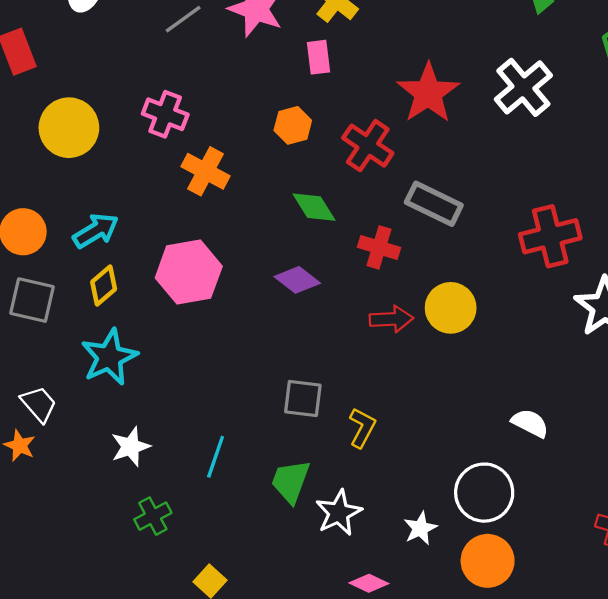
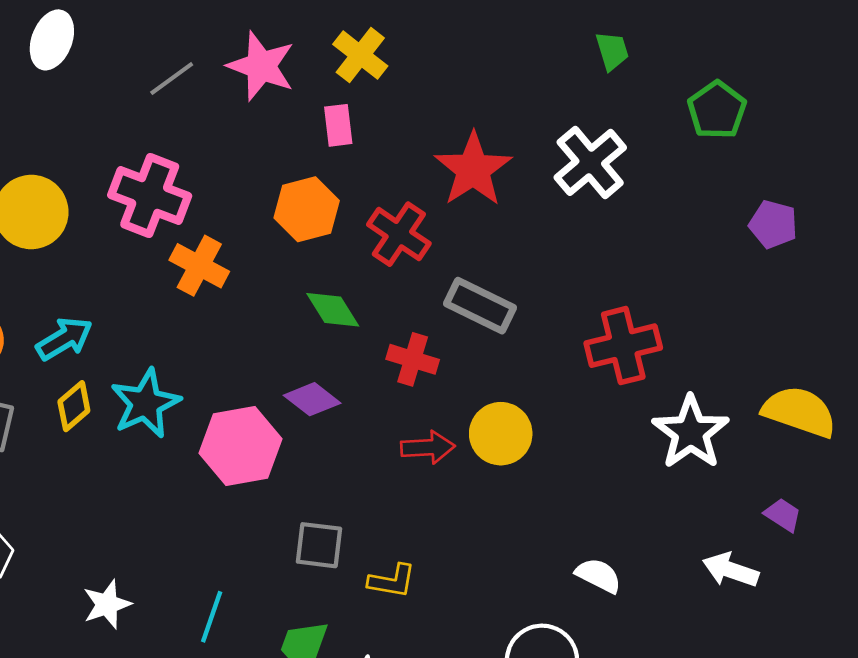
pink cross: (165, 114) -> (150, 195), size x1.4
orange hexagon: (293, 125) -> (307, 209), size x1.4
pink hexagon: (189, 272) -> (241, 446), moved
cyan star: (109, 357) -> (146, 403), moved
yellow L-shape: (362, 428) -> (392, 581), turned 72

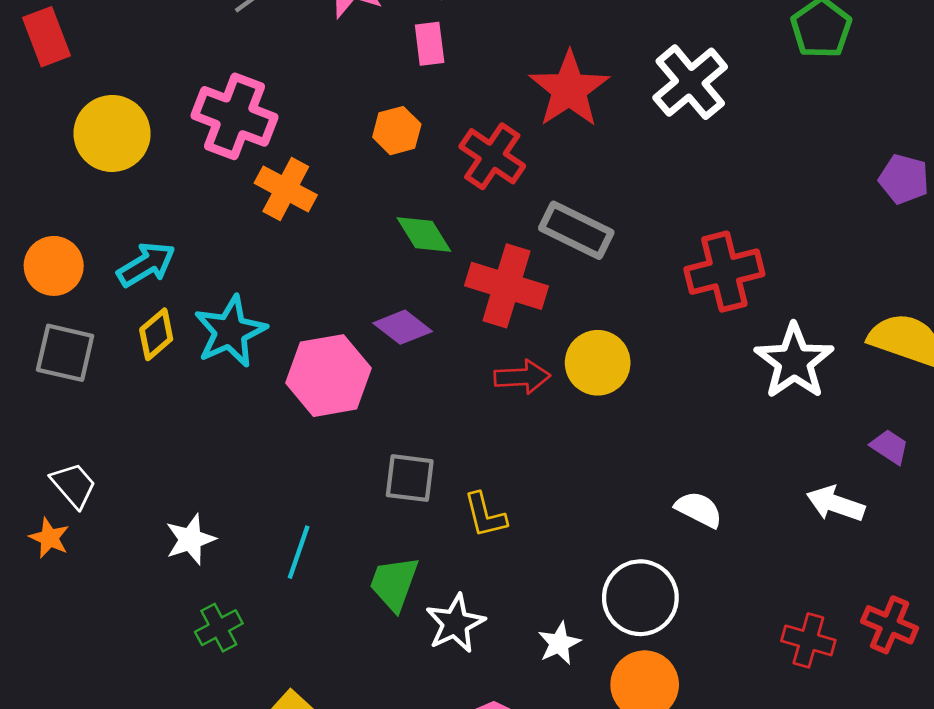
orange hexagon: (307, 209) -> (397, 131), size x0.7
purple pentagon: (773, 224) -> (904, 179), moved
red cross: (413, 359) -> (507, 286), size x1.5
yellow L-shape: (392, 581) -> (485, 515), turned 66

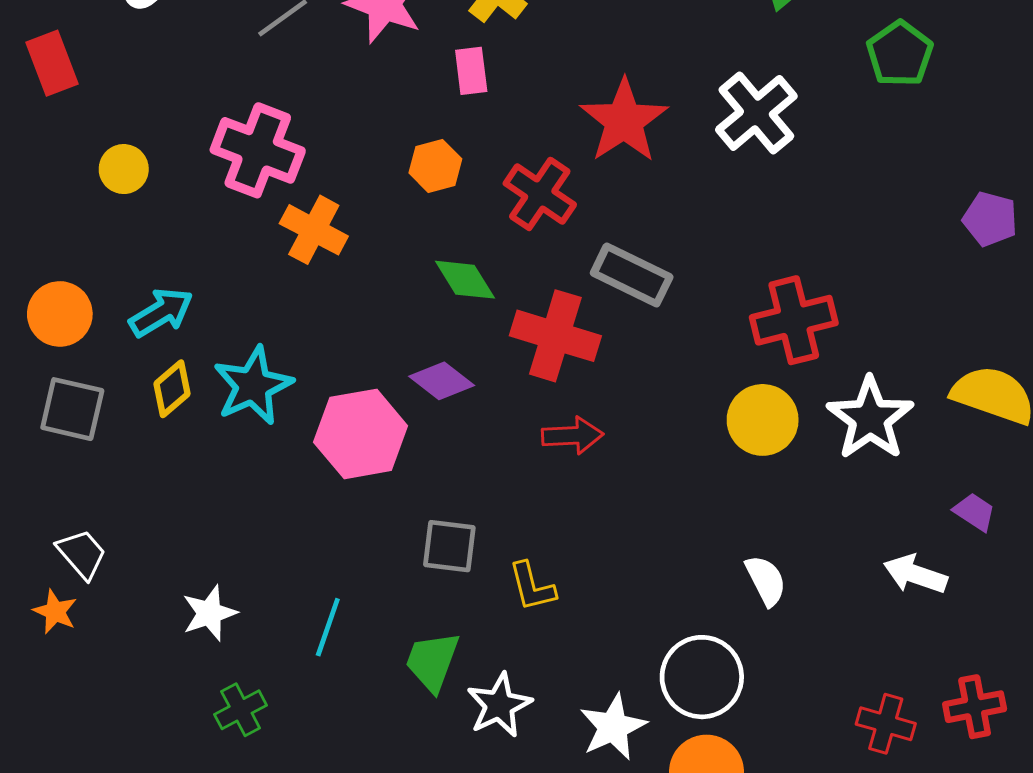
yellow circle: (112, 133) -> (124, 169), size x0.6
yellow circle: (598, 363) -> (763, 420), moved
white semicircle: (699, 509) -> (766, 580), turned 36
red cross: (890, 625) -> (975, 707), turned -34
white star: (559, 643) -> (613, 727), size x1.4

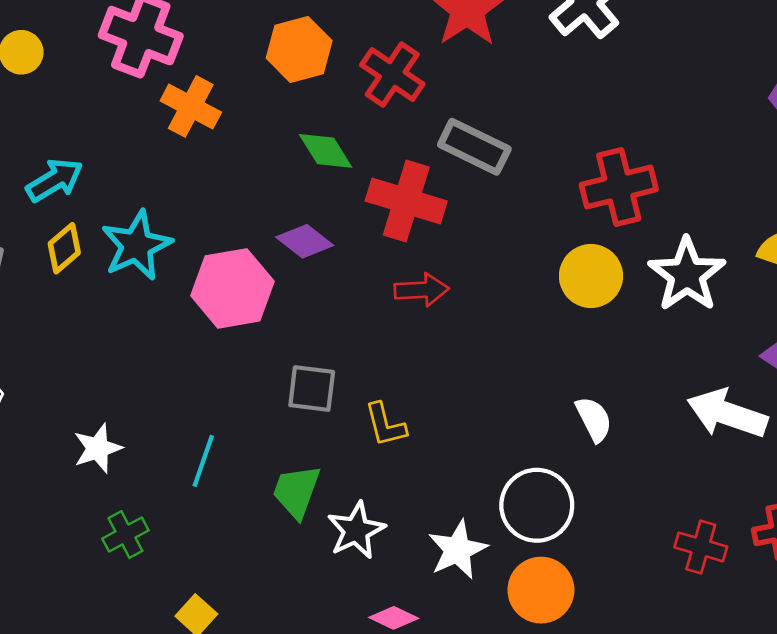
orange hexagon: (435, 166) -> (299, 49), size x1.4
white arrow: (915, 574) -> (727, 414), size x1.4

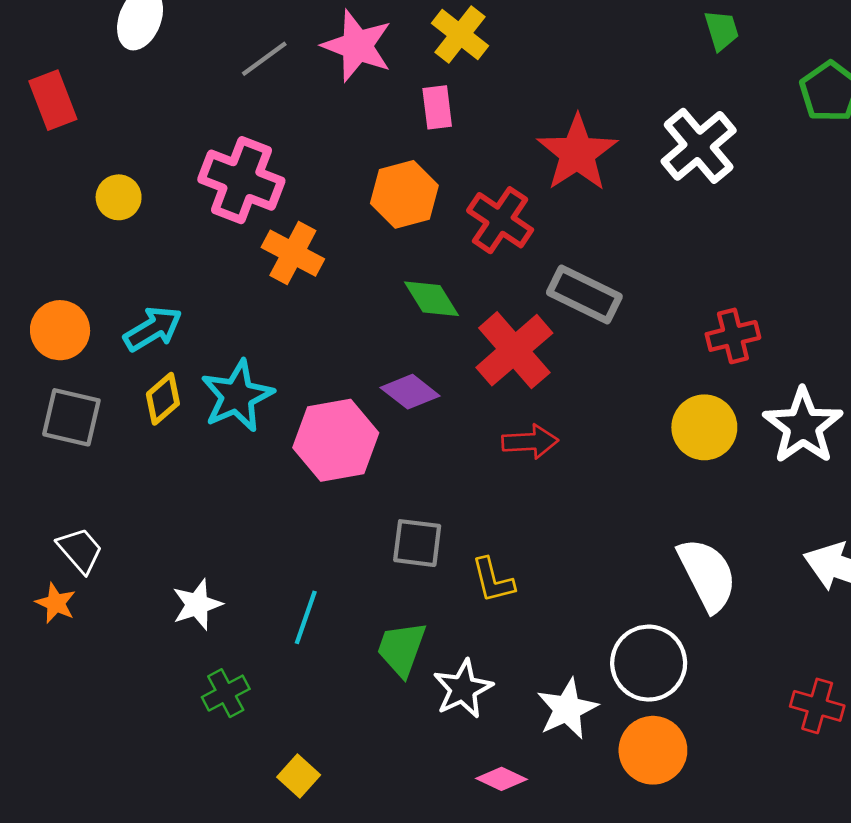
red cross: (619, 187) -> (733, 336), size x0.7
red cross: (406, 201) -> (514, 350), turned 32
white semicircle: (594, 419) -> (707, 575), size x1.6

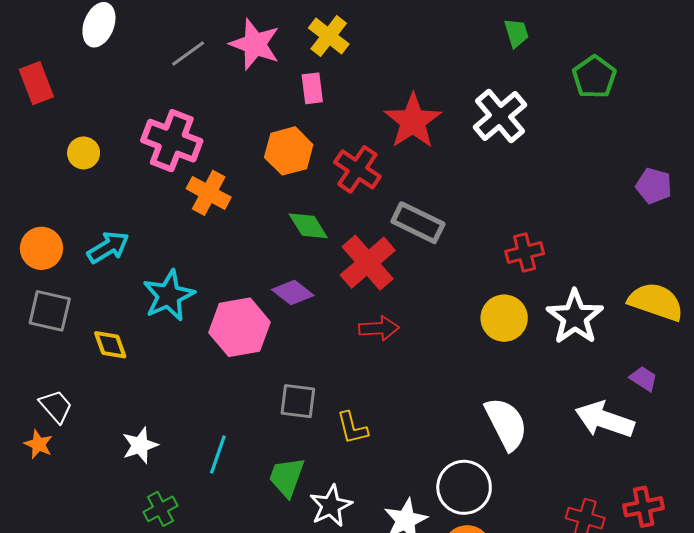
yellow diamond: (163, 399) -> (110, 345), moved, turned -69

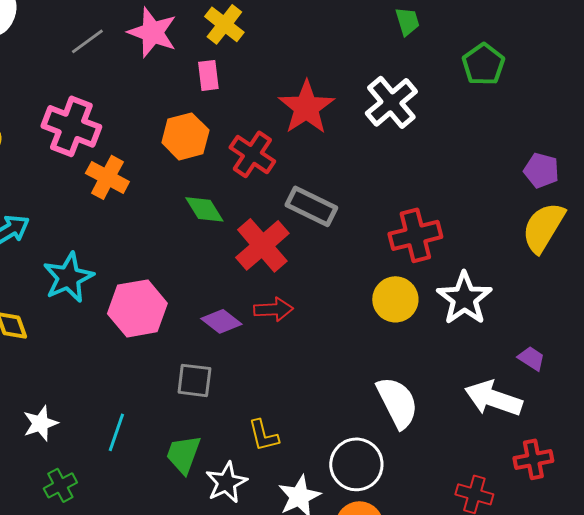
red cross: (525, 252) -> (415, 235), size x1.4
purple diamond: (293, 292) -> (221, 321), moved
yellow semicircle: (656, 302) -> (543, 227), moved, turned -78
yellow L-shape: (352, 428) -> (263, 435), moved
red cross: (644, 507) -> (533, 459), moved

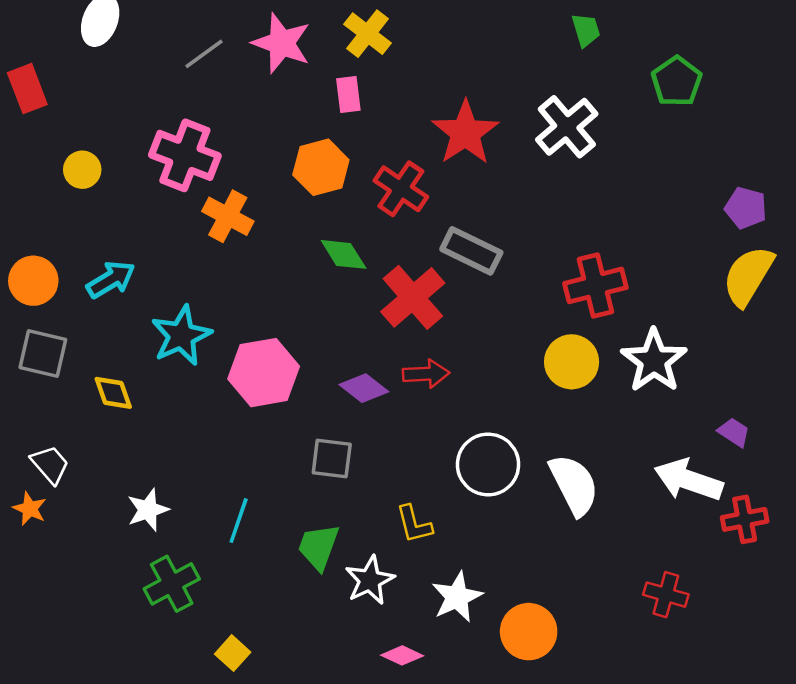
red cross: (533, 459) -> (745, 519), moved
white circle: (356, 464) -> (488, 464), moved
green cross: (60, 485) -> (172, 584), size x1.4

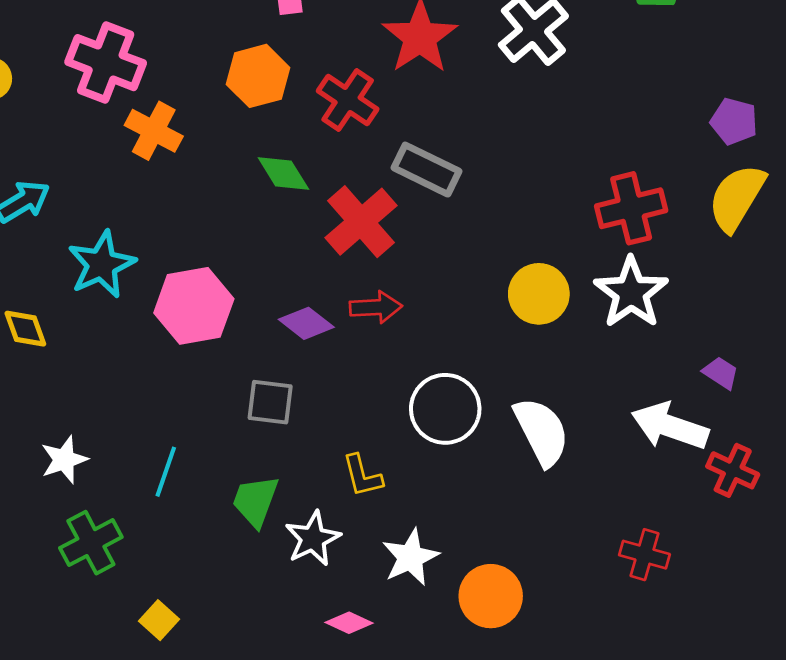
red cross: (595, 285) -> (631, 208), moved
red cross: (745, 519) -> (733, 470), turned 36

